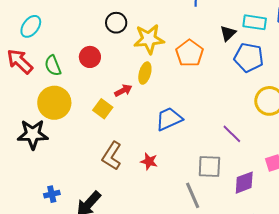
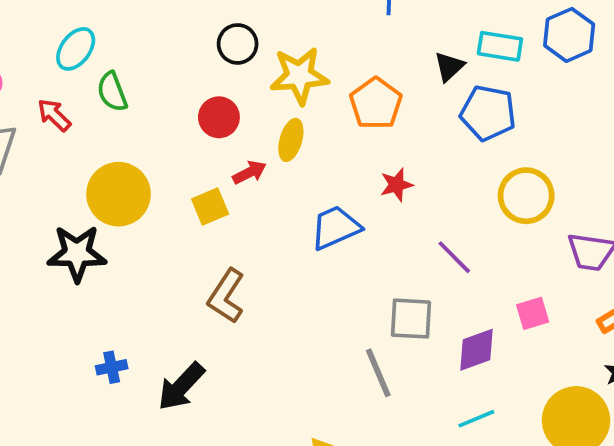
red circle: (90, 57) -> (219, 117), moved
red arrow: (20, 61) -> (54, 115), size x0.7
green semicircle: (53, 66) -> (112, 92), moved
yellow square: (103, 109) -> (210, 206), turned 30
red star: (149, 161) -> (396, 185), moved, turned -30

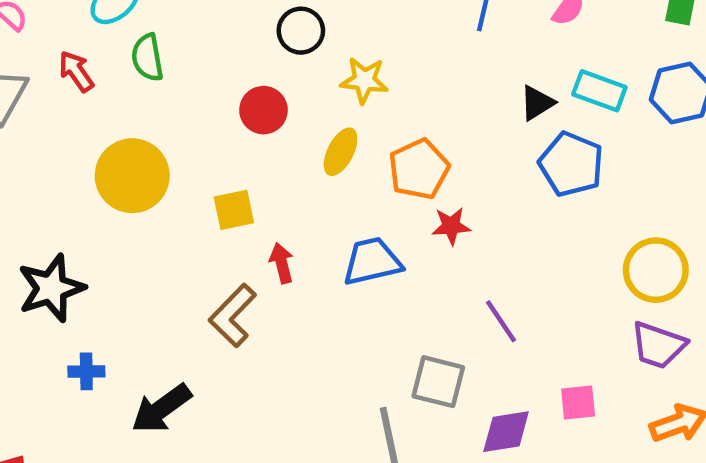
yellow star: (299, 76) -> (364, 80), size x0.7
orange pentagon: (376, 103) -> (419, 169), moved
red arrow: (249, 172) -> (282, 263), moved, turned -88
yellow circle: (526, 196) -> (656, 270), moved
black star: (77, 253) -> (51, 288), moved, turned -30

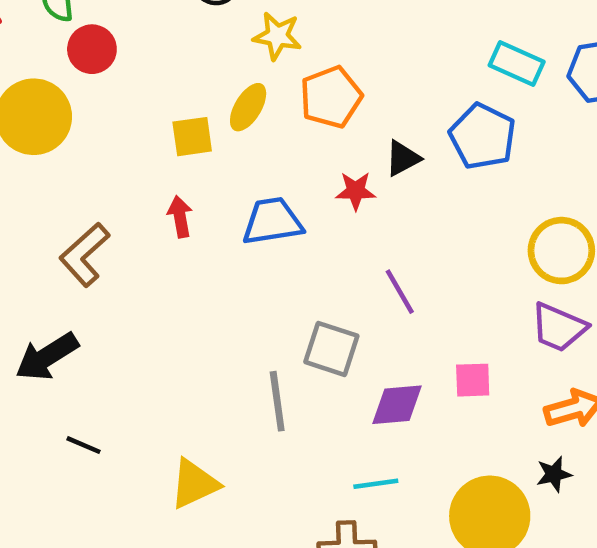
black triangle: (537, 103) -> (403, 158), moved
red circle: (264, 110) -> (92, 49), moved
orange pentagon: (419, 169) -> (331, 97), moved
yellow square: (234, 210) -> (192, 137), moved
brown L-shape: (233, 315) -> (85, 255), moved

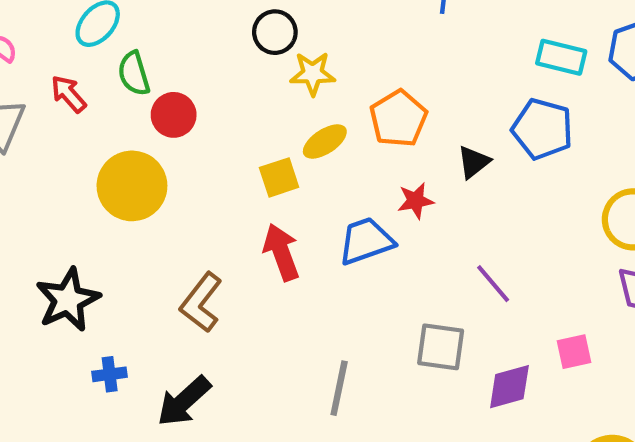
yellow star: (277, 36) -> (313, 74), moved
yellow ellipse: (248, 107) -> (325, 142), turned 36
red star: (356, 191) -> (416, 201), moved
red arrow: (180, 217) -> (281, 252), size x1.5
gray line: (277, 401) -> (339, 388), moved, turned 30

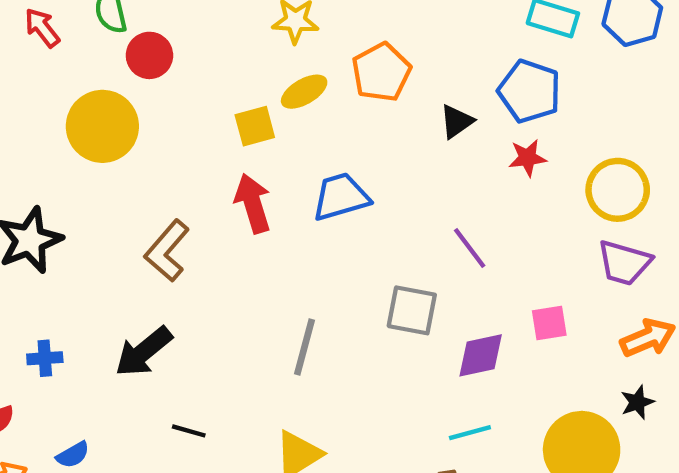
red star: (416, 201) -> (527, 158), moved
blue cross: (110, 374) -> (45, 358), moved

